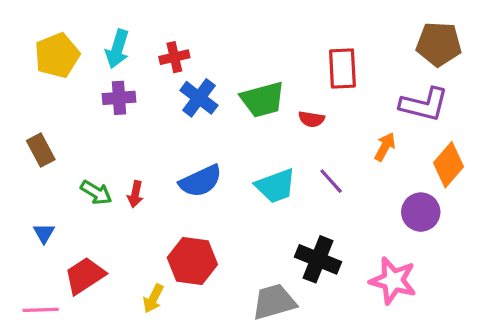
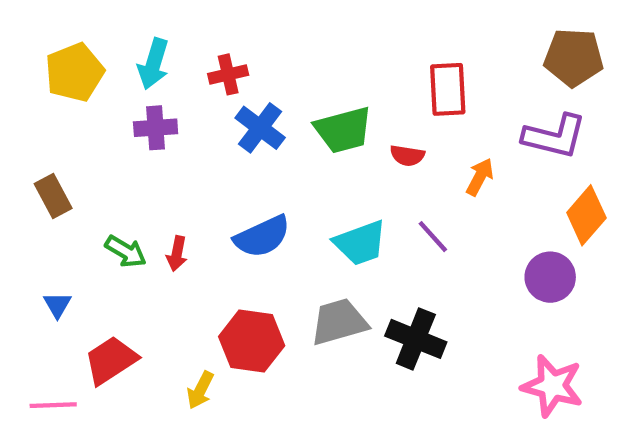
orange arrow: (385, 147) -> (480, 177), moved
pink star: (393, 281) -> (552, 386), moved
gray trapezoid: (274, 302) -> (339, 322), moved

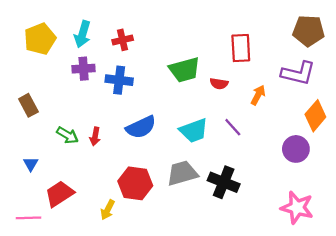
blue cross: (260, 128) -> (119, 80), moved, turned -30

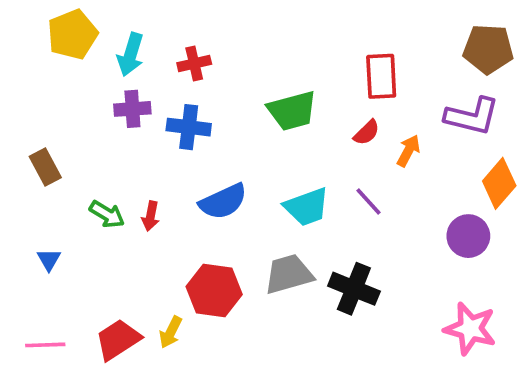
yellow pentagon: (40, 39) -> (72, 34), moved
red semicircle: (219, 84) -> (367, 133), moved, turned -54
red trapezoid: (59, 194) -> (118, 340), moved

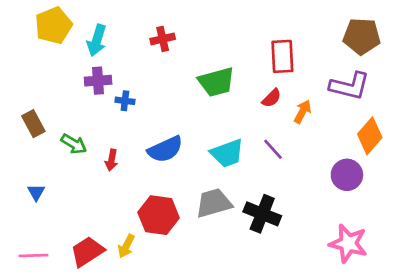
red cross: (194, 64) -> (163, 39), moved
blue cross: (189, 127) -> (125, 101), moved, size x0.6
green arrow: (107, 214) -> (74, 144), moved

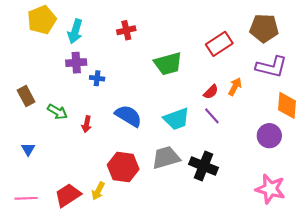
brown pentagon: (362, 36) -> (264, 28), moved
red rectangle: (282, 56) -> (219, 44), turned 60
red semicircle: (272, 98) -> (211, 92), moved
orange diamond: (370, 136) -> (287, 105), turned -36
blue semicircle: (165, 149) -> (128, 116), turned -124

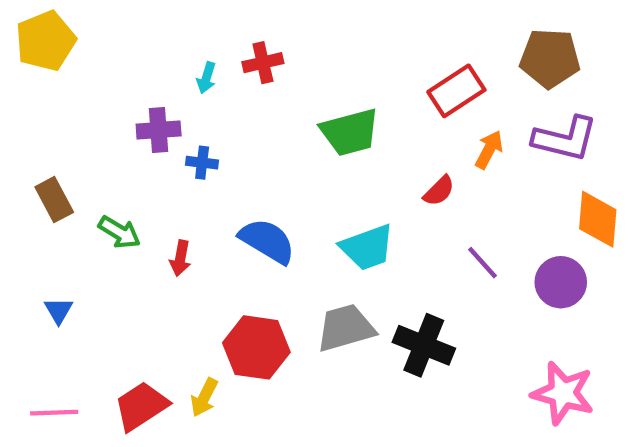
yellow pentagon: (42, 20) -> (45, 41), moved
cyan arrow: (75, 31) -> (206, 78), moved, size x0.6
orange arrow: (235, 87) -> (489, 150), moved
purple line: (212, 116) -> (482, 263), moved

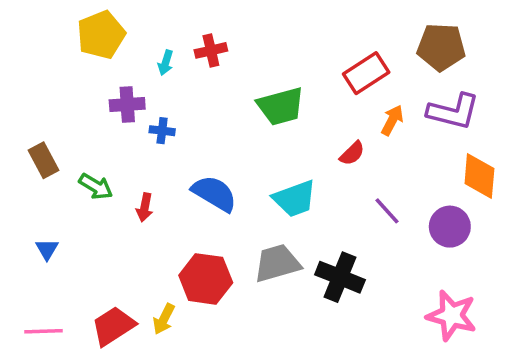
yellow pentagon: (45, 41) -> (101, 35), moved

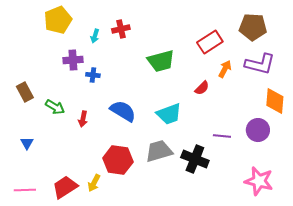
purple line: (387, 211) -> (222, 136), moved, turned -42

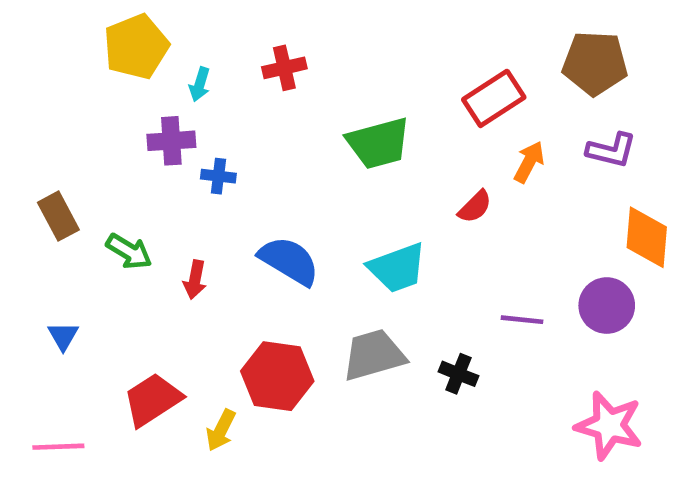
cyan arrow: (95, 36) -> (200, 84), moved
purple L-shape: (260, 64) -> (611, 150), size x0.7
black cross: (195, 159) -> (458, 374), size x0.6
red trapezoid: (65, 187) -> (153, 400), moved

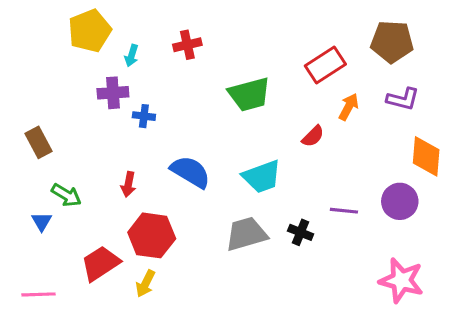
green arrow: (129, 251) -> (66, 195), moved
black cross: (458, 374) -> (301, 232), moved
red hexagon: (277, 376) -> (152, 235), moved

